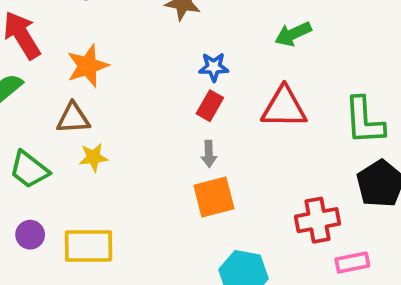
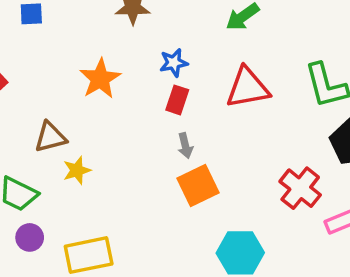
orange star: (88, 66) -> (100, 79), moved
red cross: (317, 220) -> (300, 188), turned -30
purple circle: (30, 235) -> (30, 237), moved

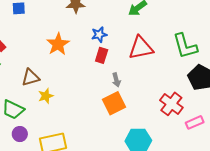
gray arrow: (185, 146) -> (116, 80), moved

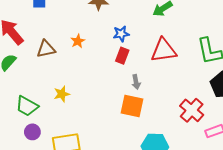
orange star: (58, 44) -> (78, 41), size x0.6
brown triangle: (31, 77) -> (46, 49), moved
orange square: (114, 103) -> (132, 106), turned 35

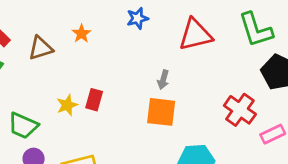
red rectangle: (122, 56) -> (94, 100), moved
gray arrow: (136, 82) -> (163, 80), turned 32

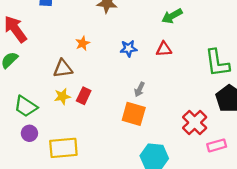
blue star: (137, 18) -> (129, 48), moved
red triangle: (195, 35) -> (164, 49), moved, size x0.6
brown triangle: (41, 48) -> (63, 69), moved

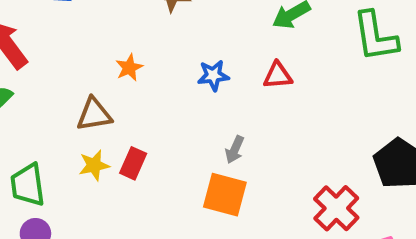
green L-shape: (217, 63) -> (375, 36), moved
green trapezoid: (26, 106) -> (28, 185), turned 50

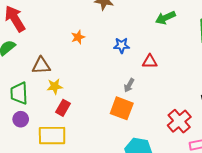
red triangle: (278, 75) -> (150, 62), moved
brown triangle: (94, 114) -> (41, 66), moved
red rectangle: (133, 163) -> (63, 108), moved

